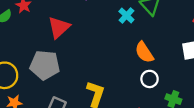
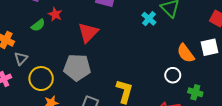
orange semicircle: (144, 52) -> (186, 53), moved

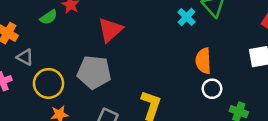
orange semicircle: (186, 53) -> (203, 61), moved, turned 30
gray triangle: (21, 58) -> (25, 57), turned -48

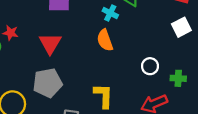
orange semicircle: (203, 61) -> (105, 40), moved

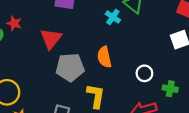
orange semicircle: (105, 40) -> (104, 57), moved
gray pentagon: (48, 83) -> (70, 67), moved

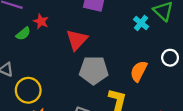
orange semicircle: (104, 57) -> (139, 71), moved, turned 35
white circle: (144, 73) -> (170, 58), moved

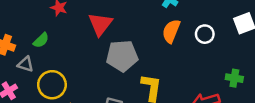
green semicircle: (23, 34) -> (41, 40), moved
orange semicircle: (139, 71) -> (171, 31), moved

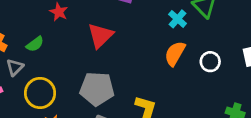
gray pentagon: (122, 56) -> (97, 89), moved
gray triangle: (25, 64) -> (15, 67), turned 49

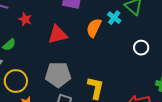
red triangle: (100, 36) -> (58, 35), turned 35
orange semicircle: (175, 54) -> (94, 28), moved

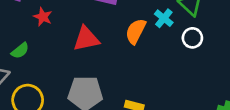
white circle: (141, 48) -> (192, 38), moved

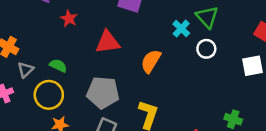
orange semicircle: (136, 31) -> (151, 61), moved
green semicircle: (20, 51) -> (58, 66), moved, turned -120

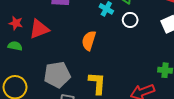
red triangle: (108, 42) -> (39, 29), moved
green semicircle: (58, 66) -> (15, 46), moved

